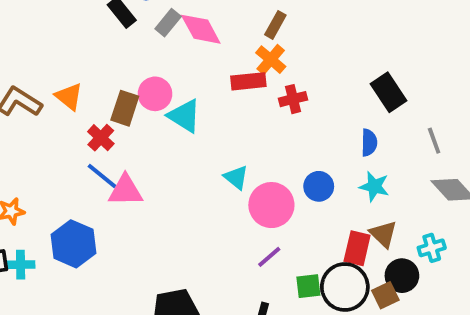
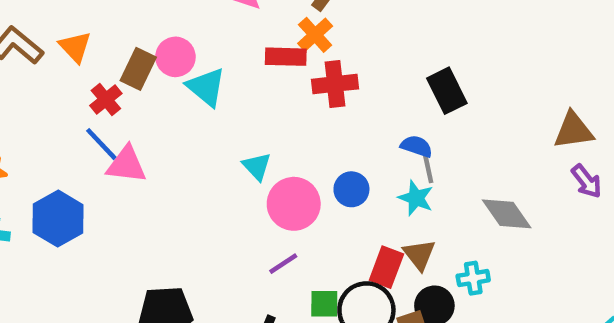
red cross: (293, 99) -> (335, 84), size x1.4
gray line: (434, 141) -> (428, 168), moved
blue semicircle: (369, 143) -> (417, 146), turned -80

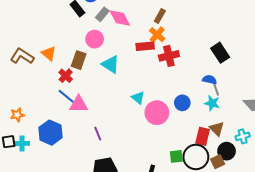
pink circle: (175, 57) -> (95, 39), moved
purple line: (283, 264) -> (98, 134), moved, turned -72

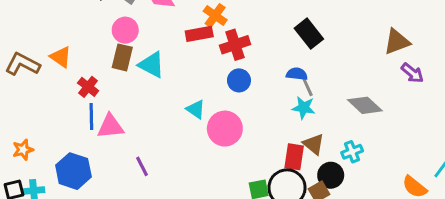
brown rectangle: (79, 60) -> (122, 57), moved
blue line: (66, 96) -> (91, 116), turned 54
blue circle: (182, 103) -> (239, 80), moved

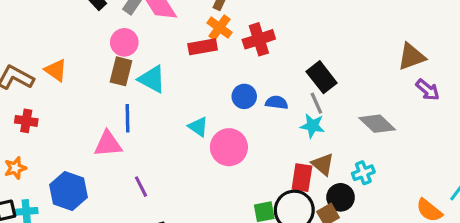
black rectangle: (309, 34) -> (322, 77), moved
red cross: (235, 45) -> (259, 39), moved
blue semicircle: (297, 74) -> (277, 103), moved
red cross: (88, 87) -> (26, 121), moved, turned -30
blue line: (91, 116) -> (127, 118), moved

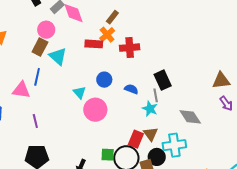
blue circle: (244, 96) -> (104, 80), moved
cyan cross: (363, 173) -> (174, 145), size x1.6

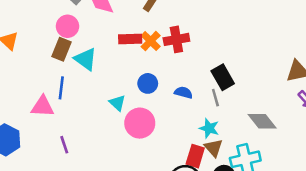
orange cross: (107, 35) -> (151, 41), moved
cyan star: (150, 109) -> (209, 128), moved

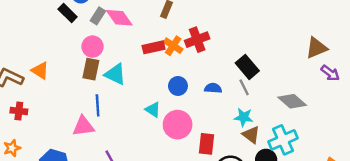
red rectangle: (195, 156) -> (207, 144), moved

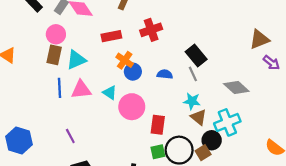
orange cross: (173, 46) -> (125, 60), moved
cyan triangle: (115, 74) -> (76, 60), turned -50
pink triangle: (83, 126) -> (81, 90), moved

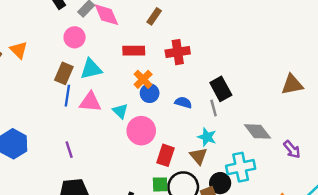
brown rectangle: (54, 55) -> (64, 73), moved
purple arrow: (271, 63) -> (292, 149), moved
brown triangle: (198, 117) -> (198, 156), moved

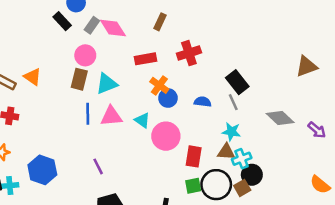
brown rectangle: (64, 73) -> (79, 79), moved
brown triangle: (198, 156) -> (226, 152), turned -36
cyan cross: (241, 167) -> (242, 159), moved, size x0.7

